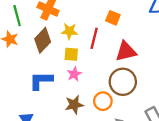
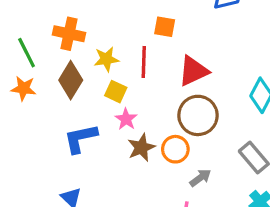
yellow square: (71, 54) -> (116, 92), turned 32
brown star: (74, 105) -> (141, 148), moved

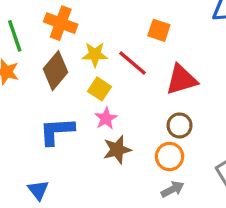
red line: (144, 62) -> (132, 63), turned -60
brown circle: (198, 115) -> (180, 125), size x0.6
orange circle: (175, 149) -> (169, 157), moved

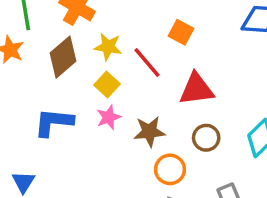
brown circle: (180, 125) -> (206, 138), moved
brown star: (117, 150) -> (149, 132), moved

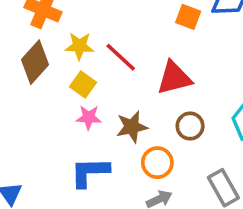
orange square: (181, 32) -> (188, 17), moved
pink star: (109, 117) -> (89, 117), turned 30
blue L-shape: (54, 122) -> (90, 172), moved

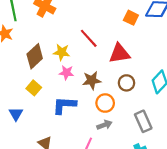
yellow star: (79, 46) -> (62, 52), moved
brown diamond: (35, 62) -> (35, 56), moved
yellow square: (83, 84) -> (34, 88), moved

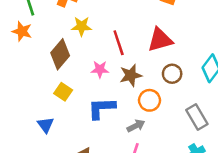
red line: (89, 38) -> (119, 43), moved, turned 30
yellow star: (62, 52) -> (82, 26), moved
gray arrow: (104, 125) -> (136, 126), moved

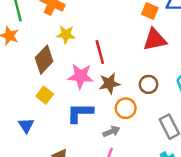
red triangle: (160, 40) -> (155, 40), moved
pink star: (100, 69) -> (81, 76), size x1.5

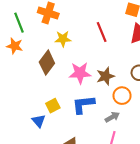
red line: (100, 52) -> (102, 32), moved
yellow square: (45, 95) -> (53, 106), moved, turned 32

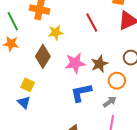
yellow square: (53, 106) -> (28, 85), moved, turned -32
blue triangle: (39, 121) -> (24, 102), moved

